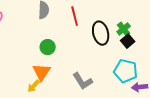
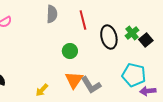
black square: (128, 41) -> (146, 40), moved
green circle: (48, 47) -> (70, 51), moved
orange triangle: (42, 72) -> (74, 80), moved

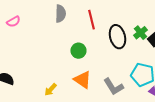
orange triangle: (74, 80) -> (82, 80), turned -30
gray L-shape: (91, 85) -> (113, 87), moved

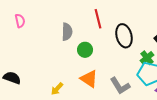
gray semicircle: (60, 14) -> (67, 32), moved
pink semicircle: (13, 22) -> (20, 21), turned -72
green cross: (140, 33) -> (147, 58), moved

